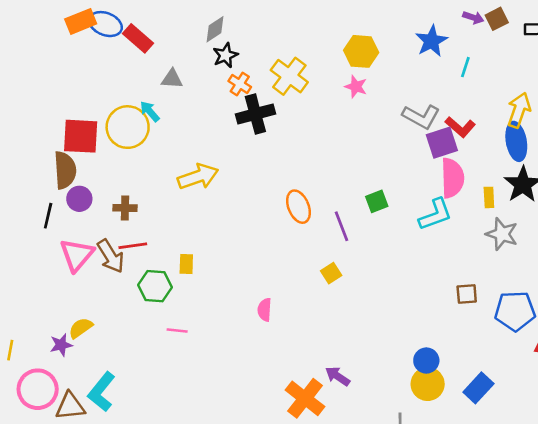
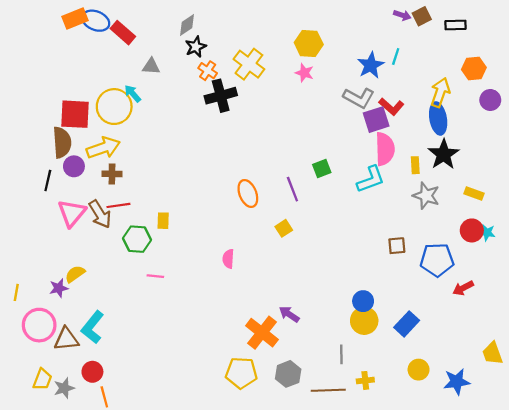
blue star: (432, 41) -> (371, 65), moved
yellow arrow: (198, 177) -> (103, 148), moved
orange ellipse: (298, 207) -> (248, 193), moved

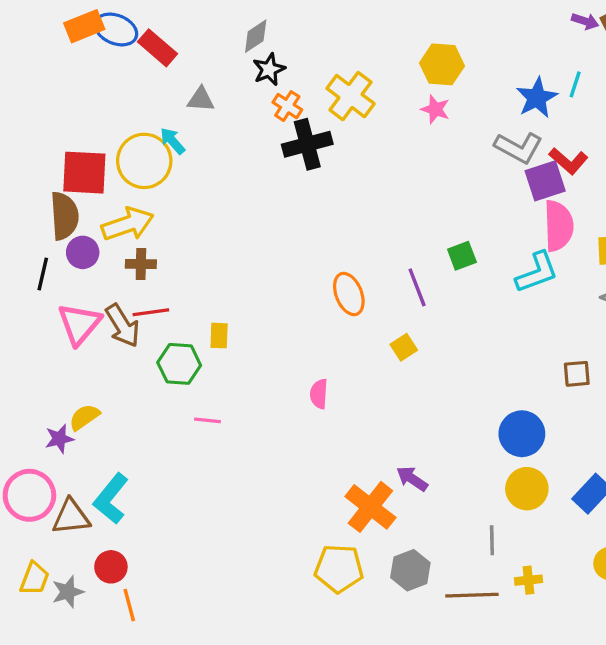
blue circle: (363, 301) -> (522, 434), moved, size x1.4

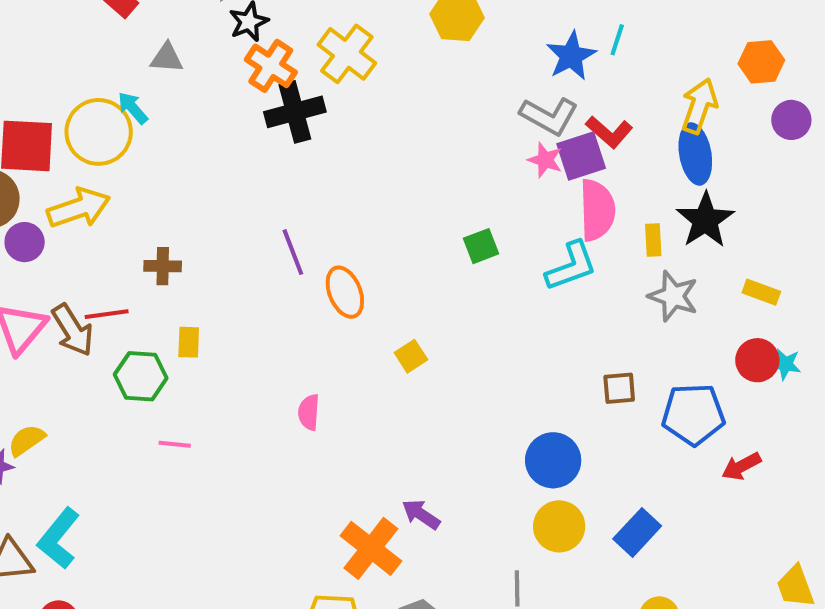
orange cross: (287, 106) -> (271, 66), size x1.4
pink star: (435, 109) -> (545, 160), moved
brown cross: (141, 264) -> (163, 266), moved
purple line: (417, 287) -> (293, 252), moved

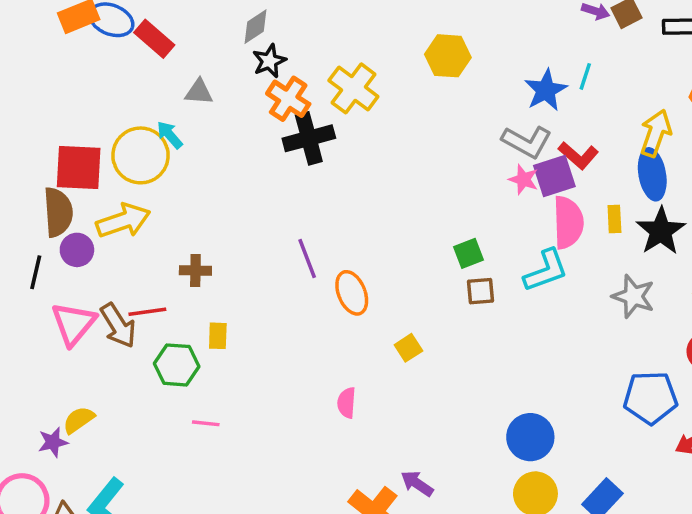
yellow rectangle: (653, 240) -> (614, 219), moved
brown square: (619, 388) -> (481, 291), moved
pink semicircle: (309, 412) -> (347, 403), moved

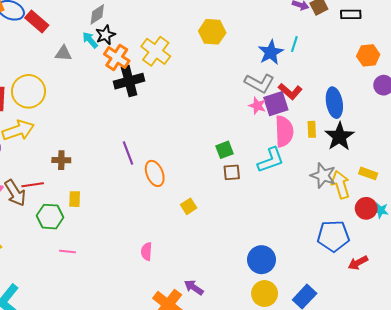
yellow arrow: (656, 133) -> (340, 185), moved, turned -36
cyan arrow: (170, 135) -> (90, 40), moved
pink semicircle: (347, 403) -> (147, 251), moved

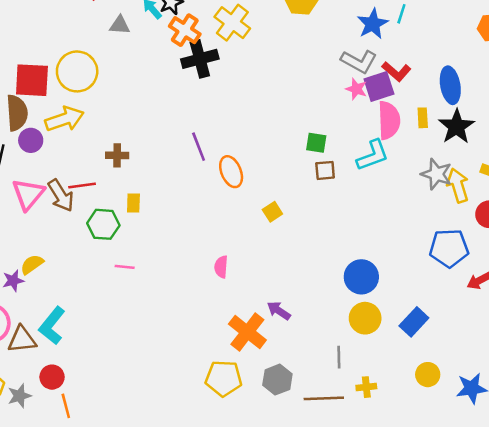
green square: (225, 150) -> (316, 143), turned 30

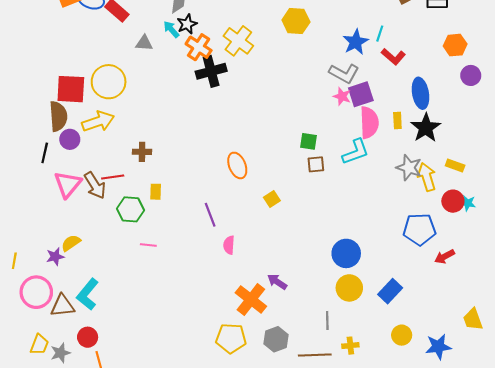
red L-shape: (396, 71) -> (393, 57), moved
purple line: (199, 147) -> (210, 215), moved

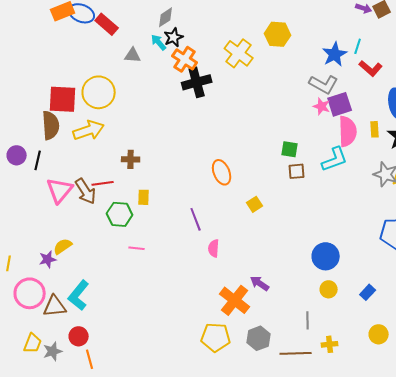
yellow cross: (238, 41) -> (239, 53), moved
purple circle: (70, 139) -> (17, 155), moved
yellow circle: (349, 288) -> (329, 289), size x0.7
blue rectangle: (390, 291) -> (368, 292), size x0.7

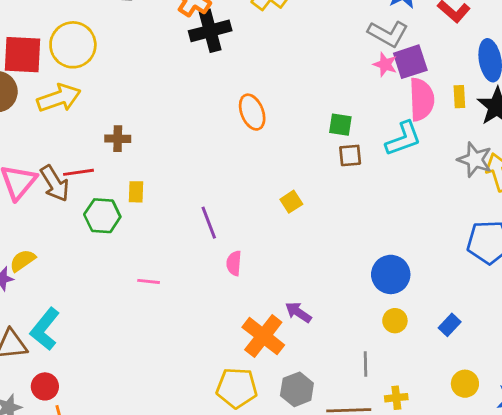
orange ellipse: (222, 172) -> (252, 112), moved
pink line: (137, 248) -> (149, 281), moved

